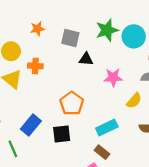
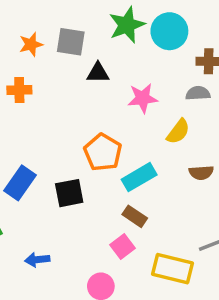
orange star: (38, 29) -> (31, 44), moved
orange pentagon: (72, 103) -> (103, 152), moved

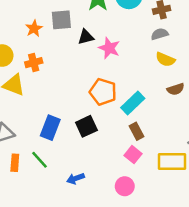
pink star: (143, 98) -> (109, 48), moved, turned -30
yellow semicircle: (178, 132) -> (165, 59), moved, turned 90
brown rectangle: (135, 216) -> (136, 131), turned 42

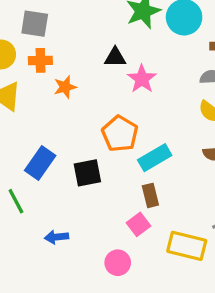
gray square: (61, 20) -> (35, 24), moved
orange star: (34, 29) -> (65, 87), moved
orange cross: (34, 63) -> (40, 60), moved

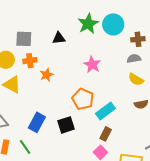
black triangle: (115, 57) -> (59, 38), moved
brown rectangle: (150, 195) -> (106, 134), turned 48

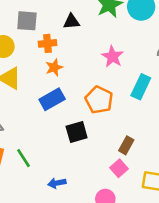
orange cross: (30, 61) -> (48, 43), moved
cyan rectangle: (105, 111) -> (141, 87), moved, turned -30
blue rectangle: (37, 122) -> (52, 99), moved, turned 30

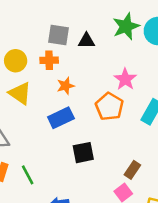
gray square: (27, 21) -> (58, 35), moved
orange cross: (48, 43) -> (49, 60), moved
orange pentagon: (99, 100) -> (109, 107), moved

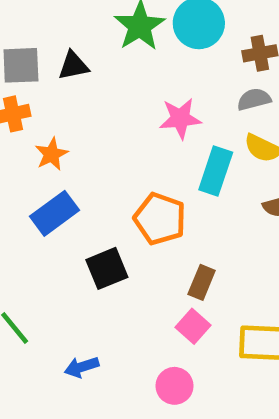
pink star: (125, 79) -> (180, 118), moved, turned -30
orange pentagon: (109, 107) -> (160, 219), moved

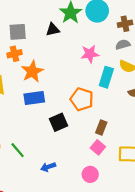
black triangle: (73, 66) -> (53, 30), moved
orange star: (52, 154) -> (32, 71), size x1.5
blue rectangle: (54, 213) -> (34, 98), turned 30

